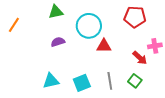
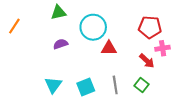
red pentagon: (135, 17) -> (150, 27), moved
cyan triangle: (51, 81) -> (53, 85), turned -42

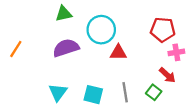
orange line: (14, 26) -> (16, 49), moved
purple semicircle: (61, 44) -> (66, 48), size x1.6
red arrow: (147, 61) -> (167, 75), moved
cyan square: (86, 87) -> (93, 95), turned 36

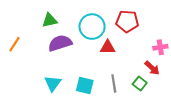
green triangle: (64, 14) -> (50, 20), moved
red pentagon: (163, 30) -> (127, 21), moved

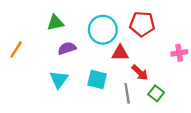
purple semicircle: (60, 43) -> (67, 48), size x0.7
red arrow: (152, 68) -> (140, 73), moved
cyan triangle: (53, 83) -> (59, 79), moved
cyan square: (85, 86) -> (97, 79), moved

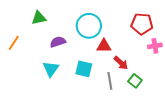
green triangle: (55, 23) -> (39, 18), moved
red pentagon: (142, 24) -> (142, 24), moved

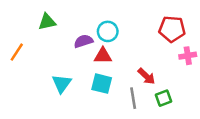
cyan circle: (89, 26) -> (108, 31), size x0.7
purple semicircle: (58, 42) -> (83, 41), moved
red triangle: (104, 46) -> (103, 56), moved
green square: (135, 81) -> (163, 98), turned 32

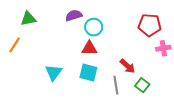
green triangle: (47, 22) -> (28, 19), moved
purple semicircle: (83, 41) -> (74, 15), moved
green square: (163, 98) -> (142, 85), turned -32

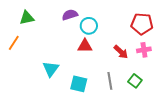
pink cross: (163, 48) -> (144, 50), moved
red arrow: (127, 66) -> (121, 52), moved
cyan square: (88, 72) -> (79, 84), moved

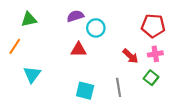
red triangle: (85, 46) -> (79, 50), moved
cyan triangle: (51, 69) -> (32, 74), moved
green square: (135, 81) -> (151, 78), moved

